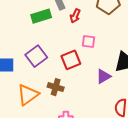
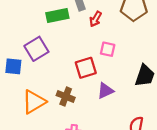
purple square: (36, 56) -> (36, 49), moved
purple triangle: (103, 76) -> (105, 91), moved

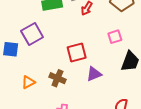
pink square: (108, 49) -> (115, 37), moved, turned -32
orange triangle: (34, 102) -> (28, 82), size x0.6

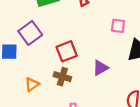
pink square: (115, 37) -> (118, 26), turned 32
red square: (77, 53) -> (67, 51), moved

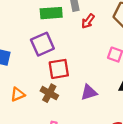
purple square: (30, 33) -> (42, 44), moved

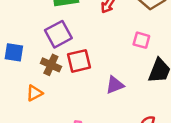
brown cross: (49, 93) -> (51, 65), moved

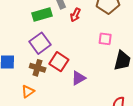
red square: (79, 61) -> (59, 62), turned -36
purple triangle: (115, 85) -> (78, 78), moved

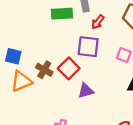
purple square: (40, 43) -> (88, 47), moved, turned 30
orange triangle: (28, 91) -> (21, 81), moved, size x1.5

